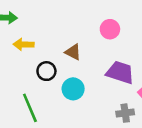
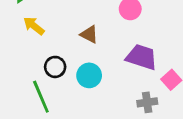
yellow arrow: (24, 44) -> (34, 26), turned 36
black circle: (46, 71) -> (55, 67), moved

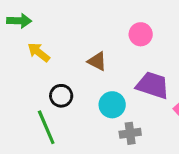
cyan circle: (89, 75) -> (112, 105), moved
gray cross: (147, 102) -> (130, 133), moved

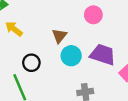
brown triangle: (97, 61) -> (59, 36), turned 42
cyan circle: (112, 105) -> (71, 56), moved

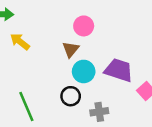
pink circle: (93, 15) -> (84, 26), moved
black circle: (31, 63) -> (71, 96), moved

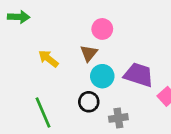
yellow arrow: (20, 42) -> (48, 59), moved

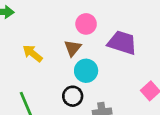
purple trapezoid: (139, 75) -> (122, 43), moved

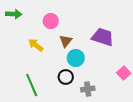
pink circle: (86, 24) -> (51, 21), moved

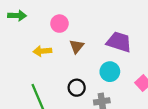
yellow arrow: (36, 45) -> (42, 51), turned -42
cyan circle: (76, 58) -> (110, 72), moved

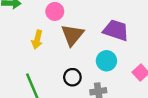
brown triangle: (77, 46) -> (72, 35), size x1.5
yellow arrow: (42, 51) -> (37, 40), turned -72

